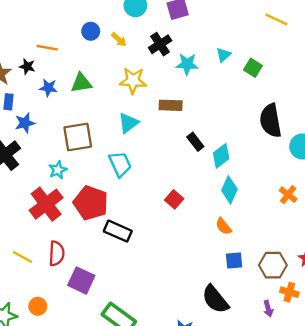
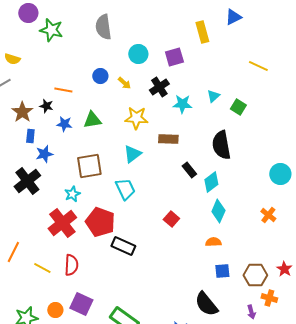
black semicircle: (271, 121) -> (221, 145), moved
orange semicircle: (224, 226) -> (213, 242), turned 126
purple square: (81, 280) -> (81, 304), moved

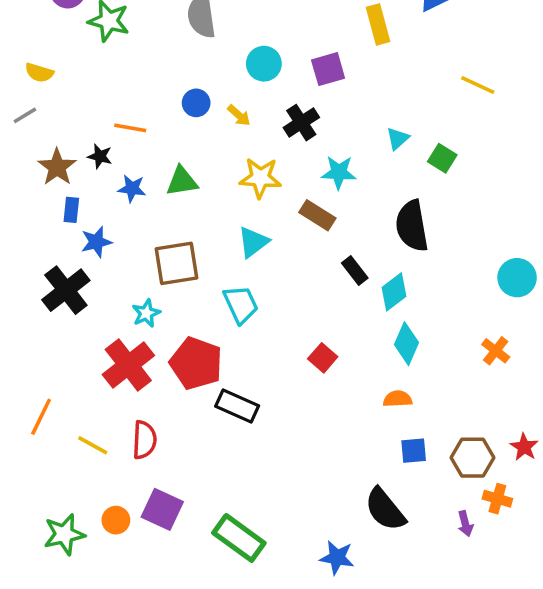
cyan star: (182, 104) -> (339, 172), moved
brown rectangle: (168, 139) -> (317, 215), turned 30

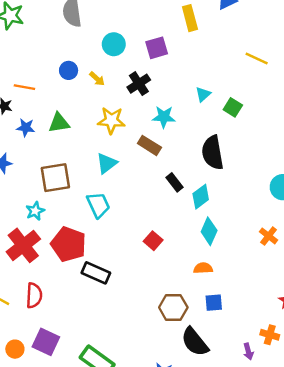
brown hexagon: (472, 458) -> (173, 307), moved

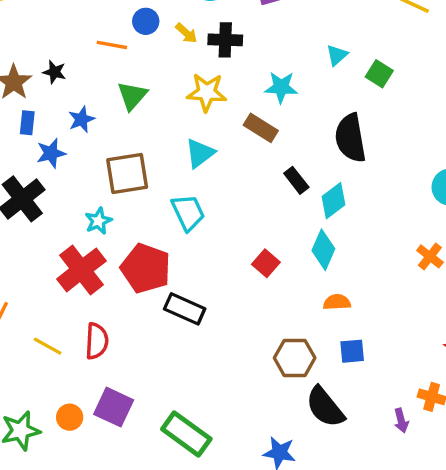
black cross: (139, 84) -> (225, 40), moved, turned 35
orange line: (24, 87) -> (112, 45), moved
green triangle: (59, 123) -> (132, 96), turned -40
blue star: (26, 128) -> (81, 119), moved, turned -30
cyan diamond: (209, 231) -> (323, 250), moved

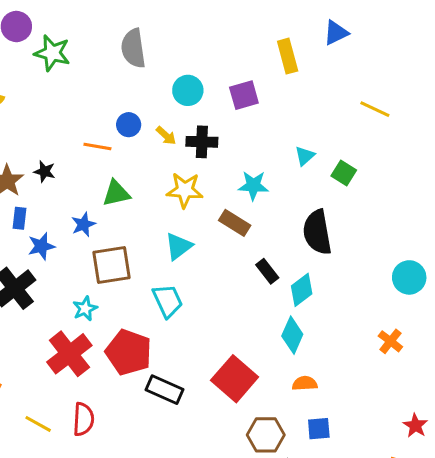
green triangle: (132, 96) -> (116, 193), turned 36
blue star: (81, 119) -> (83, 224), moved
red square: (266, 263) -> (235, 379), moved, size x1.8

